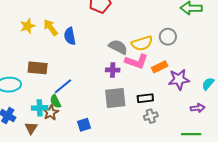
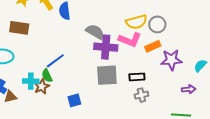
gray circle: (168, 37) -> (157, 24), moved
gray semicircle: (118, 47) -> (95, 32), moved
brown rectangle: (38, 68) -> (19, 28), moved
purple cross: (113, 70) -> (106, 47), size x1.6
brown triangle: (31, 128) -> (10, 97), moved, turned 40

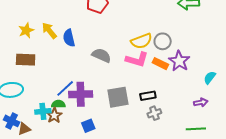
orange rectangle: (153, 46) -> (160, 64), turned 56
purple cross: (106, 47) -> (81, 94), moved
purple star: (171, 60) -> (179, 61), moved, turned -30
green semicircle: (47, 76) -> (58, 104), turned 120

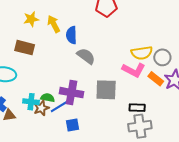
gray semicircle: (101, 55) -> (86, 56), moved
blue line: (65, 88) -> (60, 106), moved
gray square: (118, 97) -> (106, 90), moved
gray cross: (154, 113) -> (140, 126), size x1.6

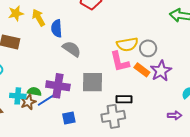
pink L-shape: (134, 70) -> (120, 62), turned 50
blue square: (72, 125) -> (69, 118), moved
gray cross: (140, 126) -> (113, 116), moved

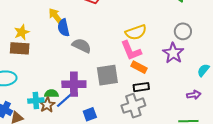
yellow star: (16, 13) -> (22, 32), moved
yellow arrow: (39, 18) -> (56, 16), moved
gray circle: (148, 48) -> (183, 31), moved
orange rectangle: (142, 70) -> (139, 67), moved

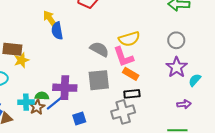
yellow star: (22, 32) -> (21, 60), moved
gray semicircle: (82, 46) -> (99, 49), moved
purple star: (173, 53) -> (177, 67), moved

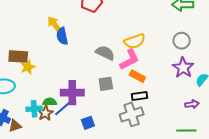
pink L-shape: (123, 57) -> (130, 60), turned -95
gray square: (99, 80) -> (106, 84), size x0.7

